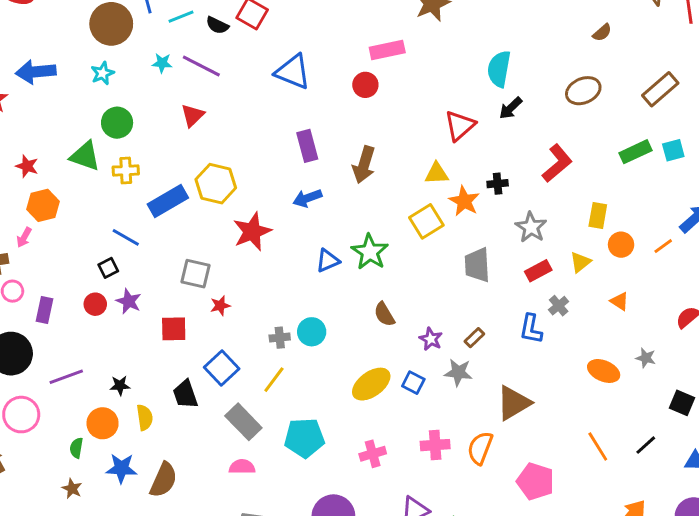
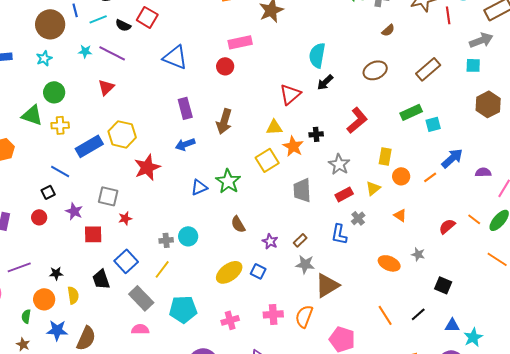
cyan square: (673, 150) -> (433, 124), moved
purple star: (129, 301) -> (74, 211), moved
gray star: (458, 372) -> (305, 264), moved

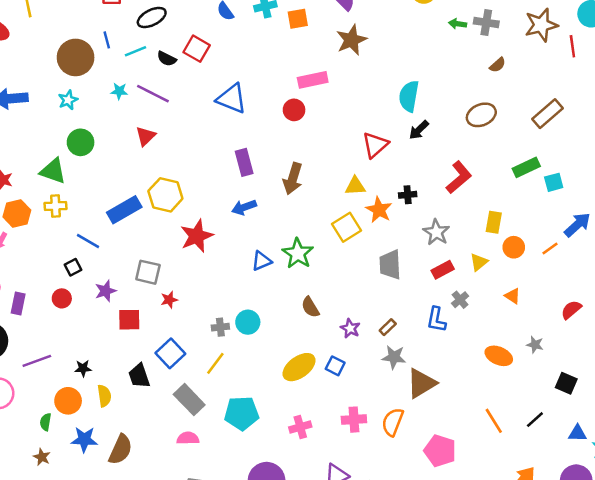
yellow cross: (60, 125) -> (56, 206), moved
purple star: (74, 211) -> (105, 291), turned 30

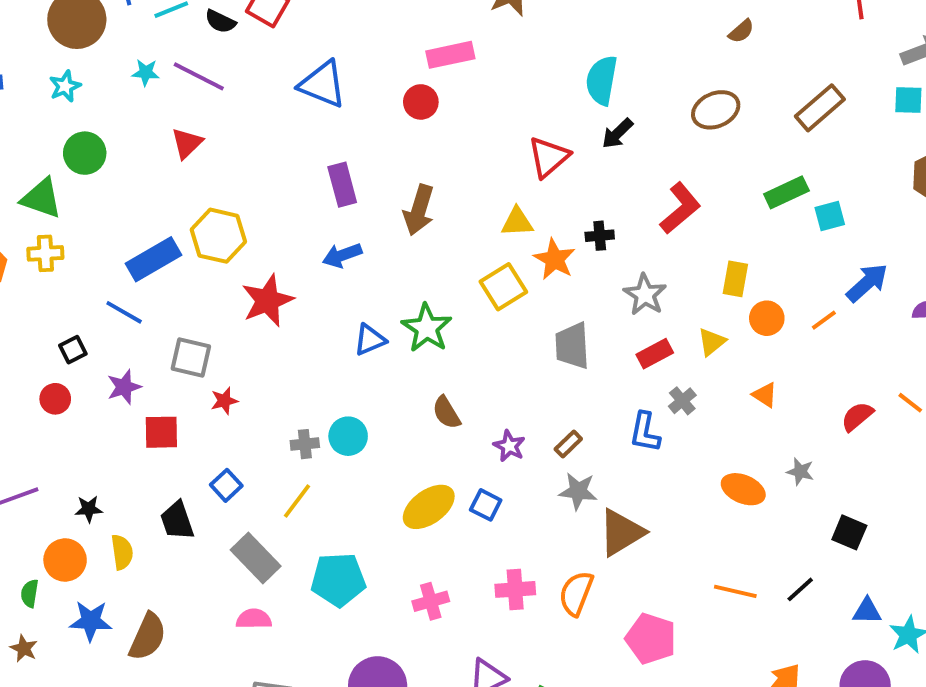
blue line: (88, 241) -> (124, 312), moved
blue square: (170, 353) -> (226, 485), size x0.7
orange line: (494, 421) -> (735, 591), turned -45

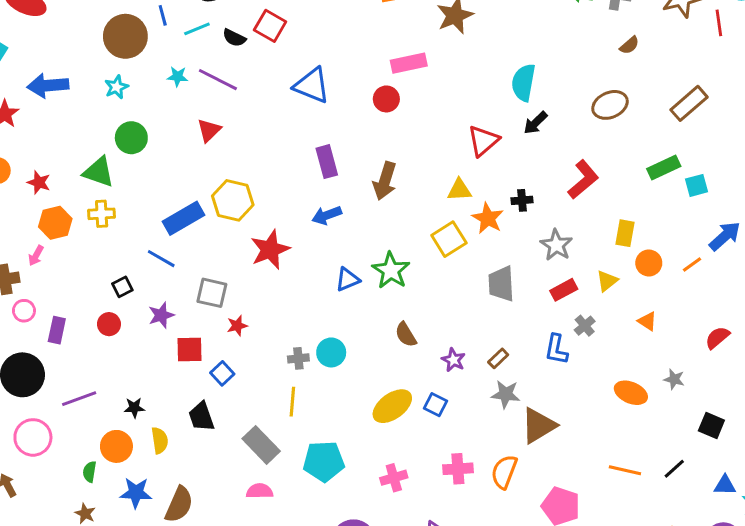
blue square: (226, 485) -> (222, 373), moved
yellow line: (297, 501) -> (292, 402), turned -32

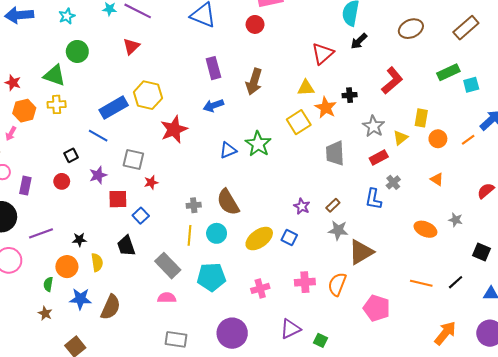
yellow triangle: (607, 281) -> (401, 138), moved
brown semicircle: (406, 335) -> (228, 202), moved, size x1.5
cyan circle: (331, 352) -> (217, 233), moved

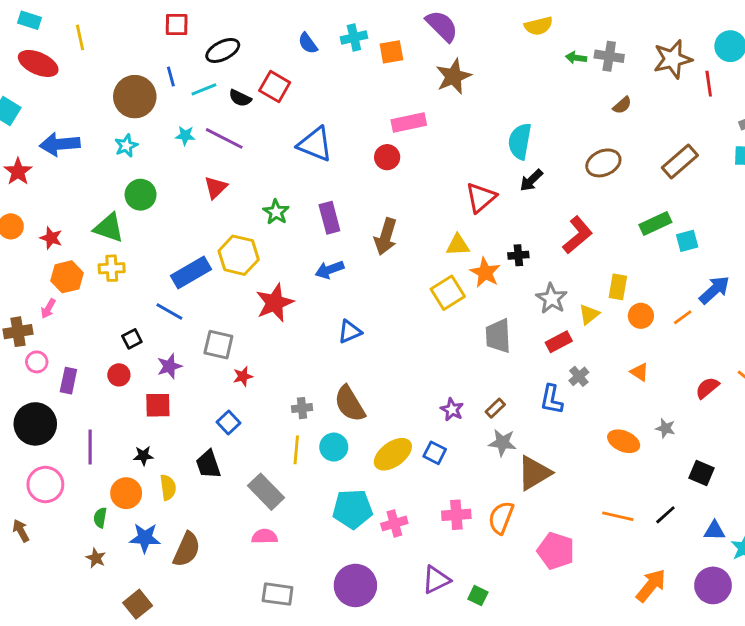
green star: (258, 144) -> (276, 212), moved, size x0.7
red square: (118, 199) -> (158, 405), moved
purple line: (41, 233) -> (90, 447), turned -70
cyan pentagon: (211, 277) -> (353, 509), moved

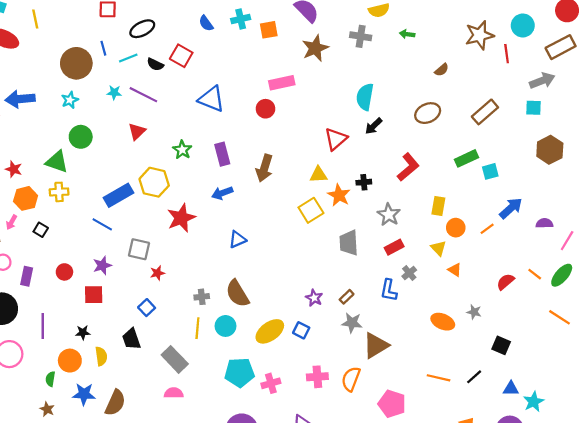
gray cross: (609, 56) -> (361, 36), moved
yellow triangle: (589, 314) -> (438, 248), moved, turned -35
black square: (132, 339) -> (41, 230), moved, turned -32

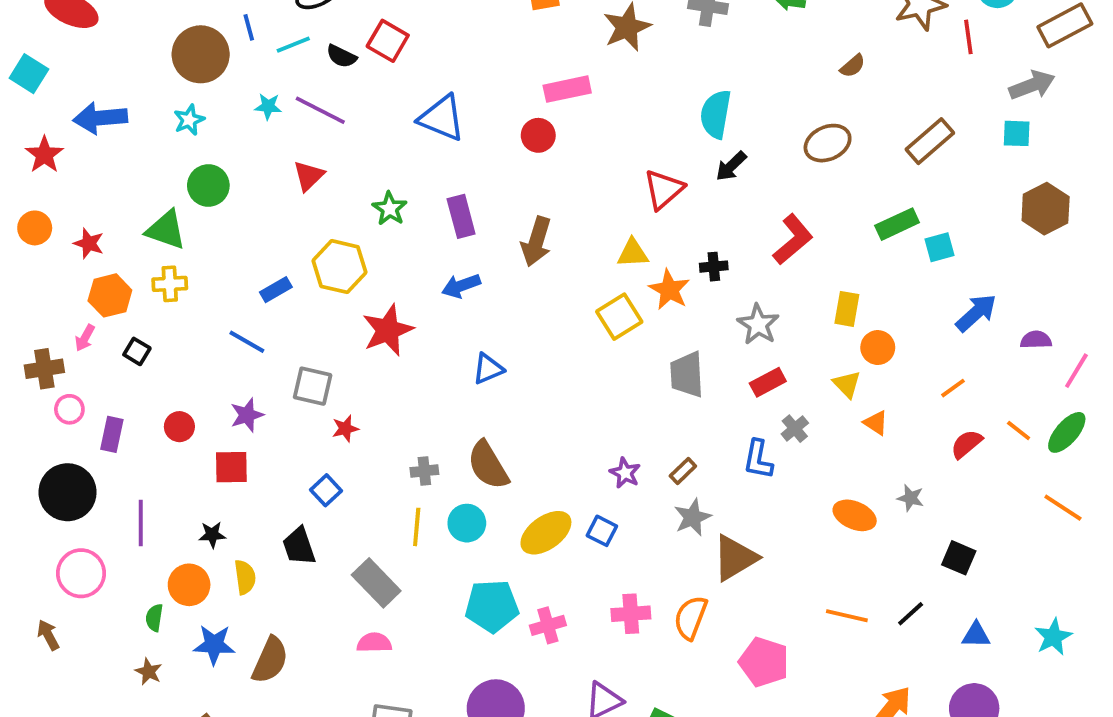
blue rectangle: (118, 195) -> (276, 290), size x0.6
orange line: (487, 229) -> (953, 388), moved
gray star: (352, 323) -> (693, 517), turned -30
cyan star: (534, 402) -> (1053, 637), moved

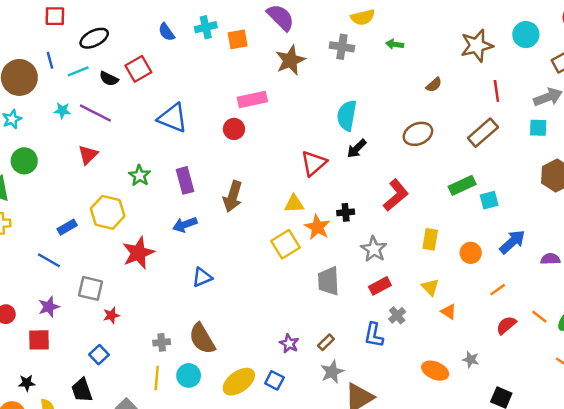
red line: (968, 37) -> (496, 91), moved
red square: (388, 41) -> (138, 69), turned 30
orange circle: (878, 348) -> (471, 253), moved

